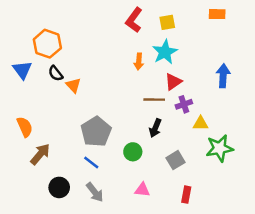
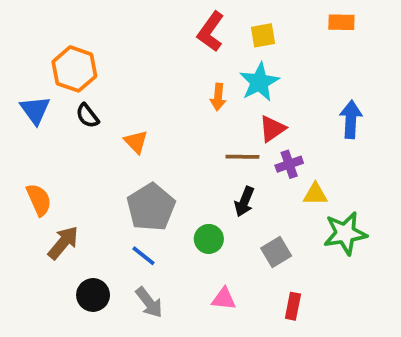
orange triangle: (73, 85) -> (136, 142), moved

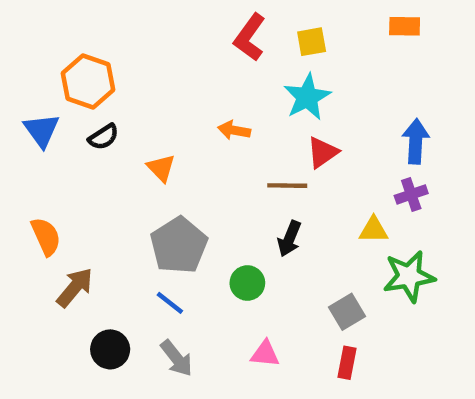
orange arrow: (218, 97) -> (234, 130), moved, turned 95
black semicircle: (87, 116) -> (103, 137), turned -85
purple cross: (289, 164) -> (411, 194), moved
gray square: (276, 252) -> (347, 312), moved

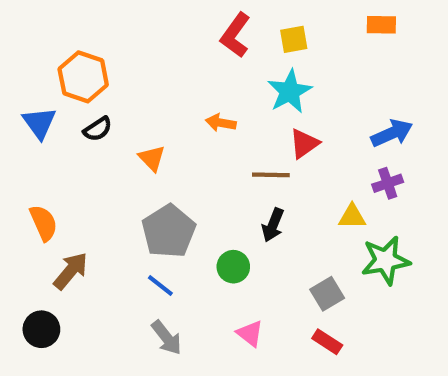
blue arrow: (416, 141) -> (392, 133), turned 63
black circle: (110, 349) -> (41, 329), moved
pink triangle: (265, 354) -> (250, 333), turned 32
red rectangle: (347, 363) -> (327, 342), turned -68

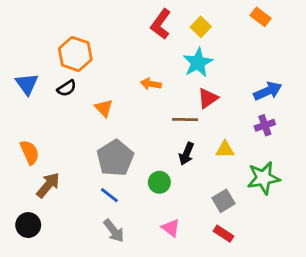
orange rectangle: (381, 25) -> (261, 17), turned 36
yellow square: (294, 39) -> (201, 27), turned -36
orange hexagon: (83, 77) -> (75, 54), moved
yellow triangle: (352, 217) -> (225, 149), moved

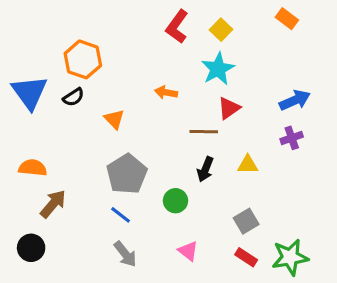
blue triangle: (27, 84) -> (30, 92), size x1.4
orange semicircle: (30, 152) -> (33, 168), turned -60
green star: (263, 178) -> (290, 257), moved

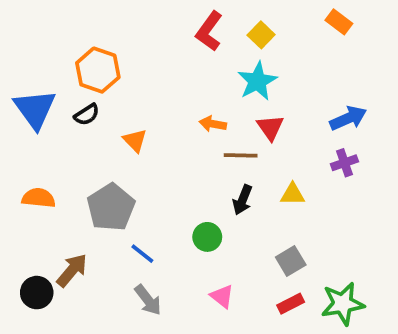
orange arrow: (166, 92) -> (213, 124), moved
red triangle: (229, 108) -> (270, 128), turned -30
gray pentagon: (127, 174) -> (111, 207), moved
brown arrow: (53, 204) -> (72, 270), moved
red rectangle: (246, 257) -> (291, 304), turned -60

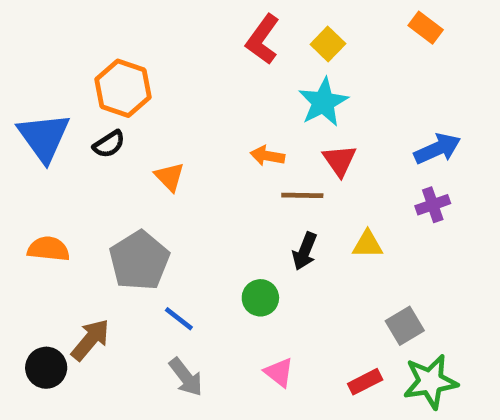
gray square: (291, 261) -> (405, 326), moved

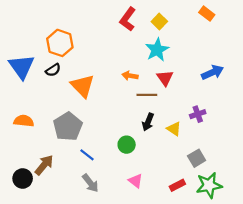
orange triangle: (170, 177) -> (82, 86), size x1.6
purple cross: (433, 205) -> (198, 114), moved
yellow triangle: (368, 244) -> (174, 129), moved, turned 35

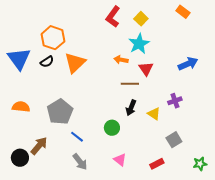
orange arrow: (130, 76) -> (121, 60), moved
orange triangle: (82, 86) -> (75, 63), moved, turned 30
green star: (209, 185) -> (200, 164), moved, size x0.6

